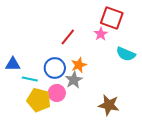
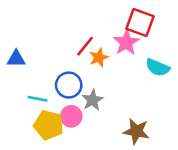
pink star: (101, 34) -> (126, 42), size x1.5
blue triangle: (13, 64) -> (16, 59), moved
orange star: (79, 65) -> (99, 57), moved

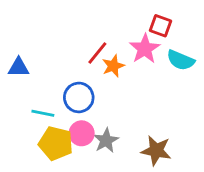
red square: (140, 22) -> (160, 26), size x0.7
cyan semicircle: (158, 67) -> (181, 60), moved
gray star: (92, 100) -> (106, 140), moved

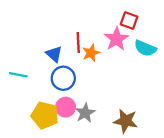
red line: (97, 53) -> (78, 42), turned -42
blue triangle: (19, 67) -> (54, 54), moved, turned 42
cyan line: (43, 113) -> (18, 75), moved

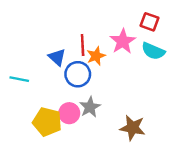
red square: (129, 21) -> (150, 22), moved
blue circle: (63, 78) -> (78, 74), moved
gray star: (85, 113) -> (90, 107), moved

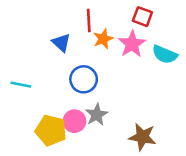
red square: (150, 22) -> (142, 17), moved
red line: (83, 45) -> (89, 20), moved
orange star: (96, 56) -> (103, 39), moved
blue triangle: (57, 57) -> (61, 43), moved

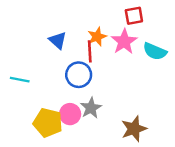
red square: (142, 17) -> (134, 16), turned -30
red line: (89, 20) -> (90, 51), moved
brown star: (142, 137) -> (134, 129), turned -30

